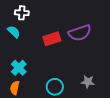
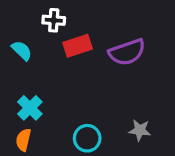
white cross: (22, 13) -> (54, 20), moved
red rectangle: (52, 39) -> (78, 46), moved

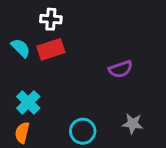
red rectangle: (78, 46) -> (51, 49), moved
purple semicircle: (127, 52) -> (121, 69), moved, size x0.7

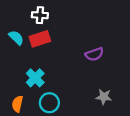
cyan cross: (28, 102) -> (35, 78), moved
cyan circle: (83, 131) -> (49, 103), moved

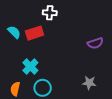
white cross: (40, 15) -> (50, 13), moved
purple semicircle: (94, 54) -> (95, 43), moved

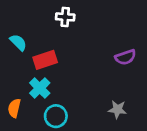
red rectangle: (34, 33) -> (45, 60), moved
orange semicircle: (15, 89) -> (14, 108), moved

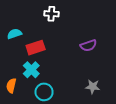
cyan semicircle: (18, 42) -> (14, 34), turned -64
purple semicircle: (125, 57) -> (88, 45), moved

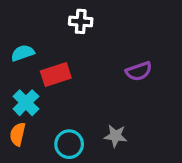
cyan cross: (31, 70) -> (26, 103), moved
gray star: (93, 87) -> (116, 136), moved

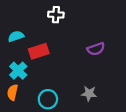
gray star: (116, 136) -> (89, 93), moved

